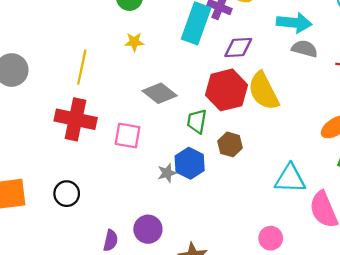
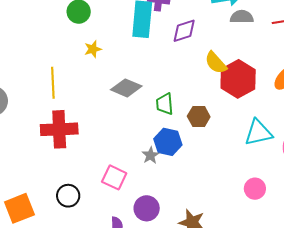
red hexagon: (226, 90) -> (238, 79), moved
yellow semicircle: (263, 91) -> (216, 63), size x0.7
pink square: (128, 136) -> (114, 177), moved, turned 30

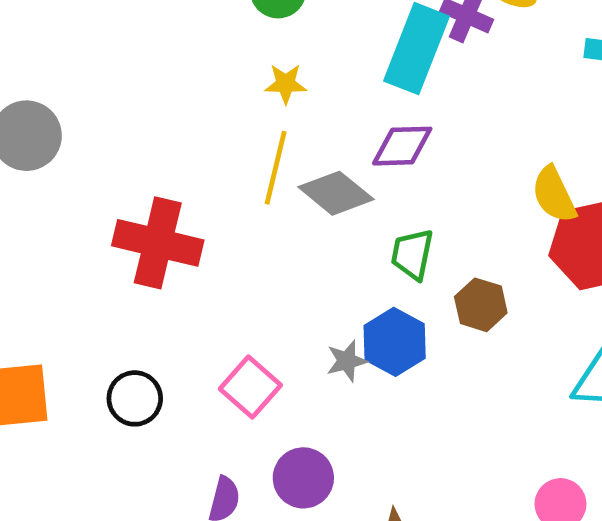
purple diamond: (184, 31) -> (402, 146), moved
yellow line: (53, 83) -> (276, 168), moved

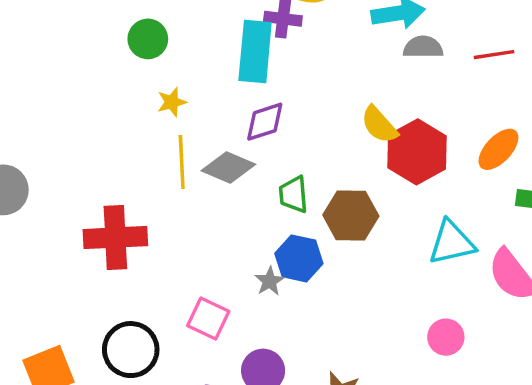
brown hexagon: (481, 305) -> (351, 216), size x1.4
black circle: (135, 398) -> (131, 350), size x1.4

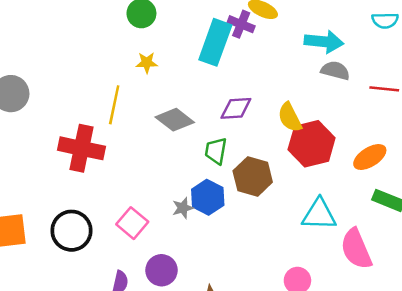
purple diamond: (265, 122) -> (236, 108), moved
yellow line: (182, 162) -> (114, 105), moved

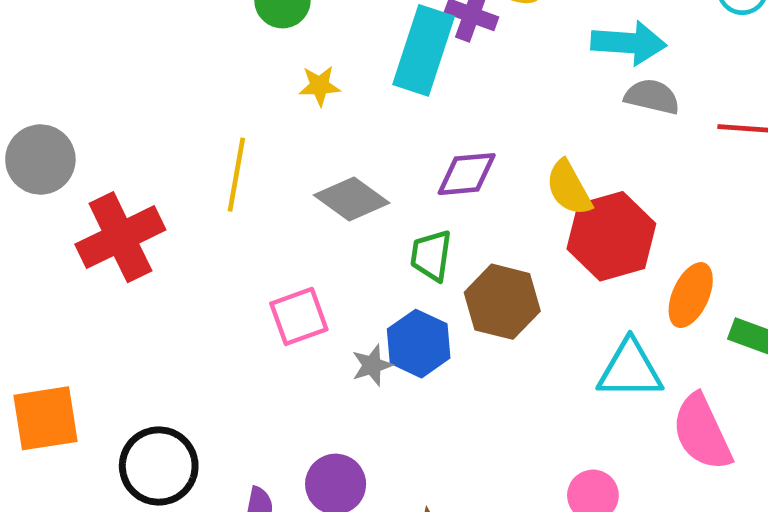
yellow star: (147, 63) -> (319, 86), moved
red cross: (81, 148) -> (120, 237), moved, turned -36
orange ellipse: (370, 157) -> (691, 295), moved, turned -32
pink square: (132, 223) -> (299, 316), moved, turned 32
black circle: (71, 231) -> (159, 466), moved

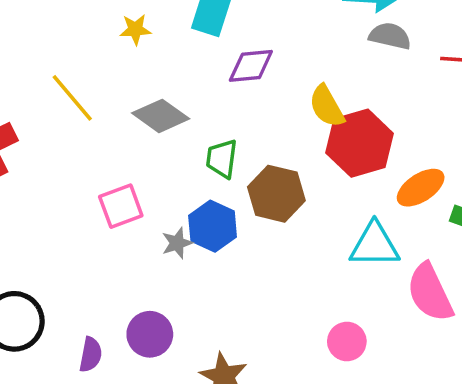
purple diamond: (467, 174) -> (251, 66), moved
yellow line: (236, 175) -> (72, 98), turned -50
orange ellipse: (691, 295) -> (421, 188), turned 33

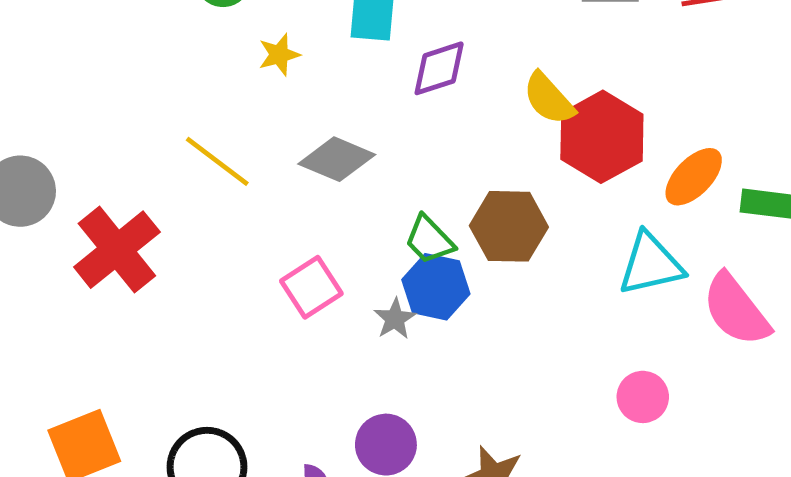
green trapezoid: (222, 159) -> (429, 240), moved, turned -39

